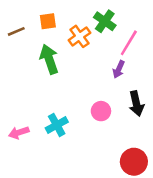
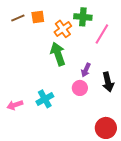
green cross: (105, 21) -> (83, 17), turned -30
brown line: (16, 31) -> (18, 18), moved
green arrow: (49, 59) -> (58, 54), moved
purple arrow: (119, 69) -> (86, 70), moved

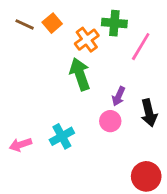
orange square: (38, 17) -> (52, 23), turned -32
brown line: (18, 18) -> (25, 24), turned 48

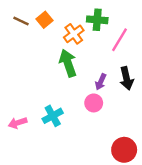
black arrow: (149, 113) -> (126, 78), moved

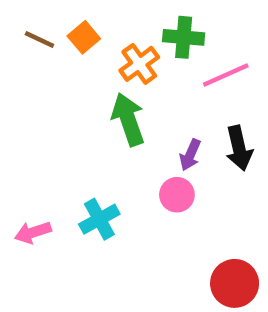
pink line: (119, 40) -> (226, 75), turned 35

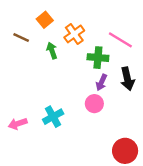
green cross: (184, 37) -> (98, 58), moved
brown line: (39, 40) -> (21, 38), moved
pink line: (226, 75) -> (120, 40), turned 55
green arrow: (128, 119) -> (52, 51), moved, size x0.6

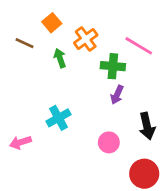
black arrow: (127, 79) -> (147, 126), moved
pink circle: (94, 104) -> (109, 142), moved
cyan cross: (53, 117) -> (59, 118), moved

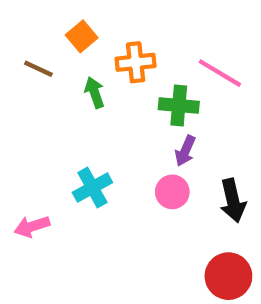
orange cross: (86, 39) -> (136, 62), turned 30
pink circle: (109, 142) -> (172, 192), moved

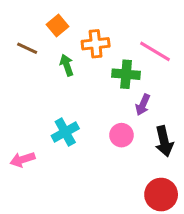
purple arrow: (185, 151) -> (143, 105), moved

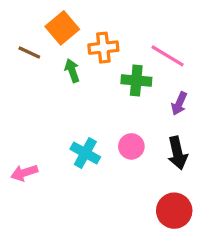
orange square: (58, 25) -> (62, 28), size x1.4
purple arrow: (143, 105) -> (179, 104), moved
cyan cross: (65, 132) -> (85, 153), moved, turned -32

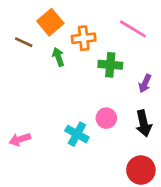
pink line: (168, 56) -> (133, 29), moved
cyan cross: (85, 153) -> (77, 134), moved

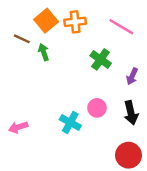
orange cross: (84, 38) -> (75, 22), moved
green arrow: (58, 57) -> (44, 52), moved
green cross: (110, 65) -> (101, 59), turned 30

